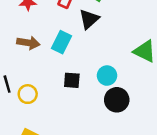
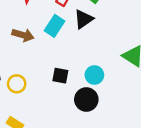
cyan rectangle: (61, 42) -> (54, 26), moved
black circle: (117, 100) -> (86, 100), moved

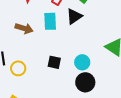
cyan rectangle: (54, 26) -> (50, 21), turned -36
black circle: (86, 100) -> (85, 82), moved

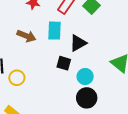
black triangle: (74, 16) -> (78, 43), moved
black square: (54, 62) -> (64, 63), moved

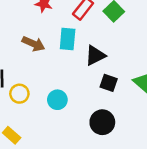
black square: (64, 63) -> (109, 83), moved
cyan circle: (85, 76) -> (57, 100), moved

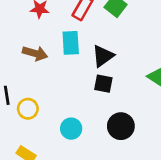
black square: (109, 83) -> (103, 84), moved
cyan circle: (57, 100) -> (71, 129), moved

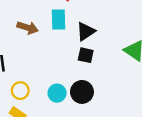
yellow circle: (28, 109) -> (20, 91), moved
black circle: (121, 126) -> (82, 92), moved

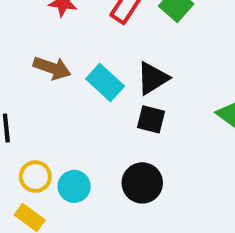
cyan rectangle: (58, 19) -> (105, 83), moved, turned -48
cyan circle: (57, 93) -> (74, 186), moved

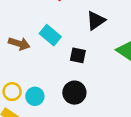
brown arrow: (52, 68) -> (19, 44), moved
black triangle: (153, 78) -> (96, 21), moved

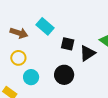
black triangle: (96, 21) -> (88, 53), moved
yellow circle: (12, 92) -> (18, 58), moved

